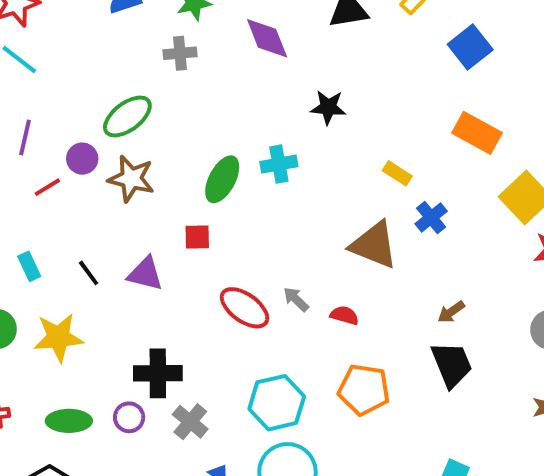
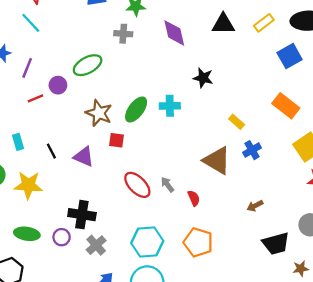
brown star: (131, 179) -> (99, 113), moved
red semicircle: (344, 315) -> (194, 198), turned 42
black trapezoid: (452, 364) -> (276, 244), moved, turned 88

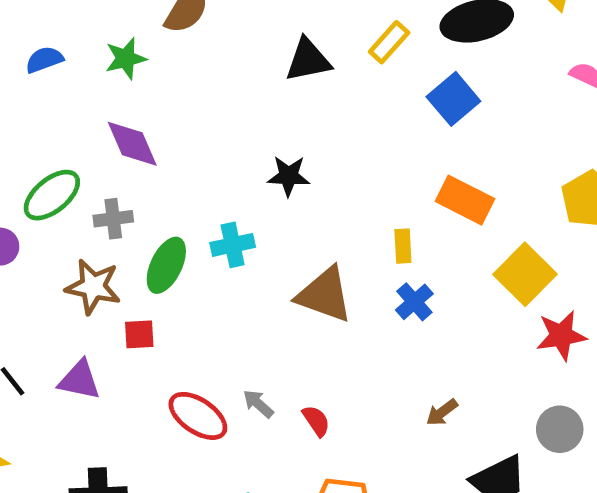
purple diamond: (174, 33) -> (132, 144), moved
gray cross: (123, 34) -> (113, 219), moved
yellow rectangle: (237, 122) -> (403, 246), moved, turned 56
brown triangle: (217, 161) -> (325, 295), moved

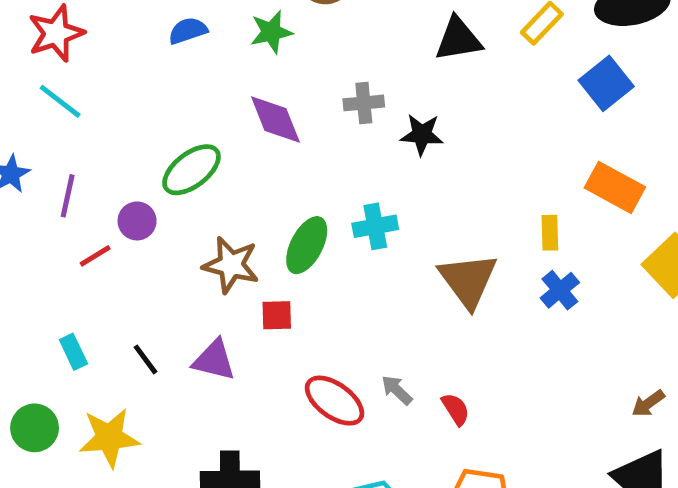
black star: (289, 176) -> (422, 135), moved
gray cross: (113, 219) -> (364, 103), moved
brown triangle: (325, 295) -> (468, 280), turned 32
brown arrow: (442, 412) -> (648, 403), moved

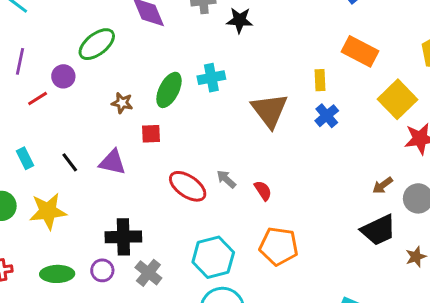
brown star: (231, 265) -> (122, 103), size x0.6

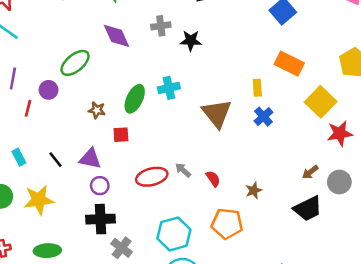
red line: (38, 98) -> (28, 108), turned -42
red ellipse: (188, 186) -> (152, 177), turned -48
brown star: (416, 257) -> (254, 190), moved
purple circle: (102, 270) -> (100, 186), moved

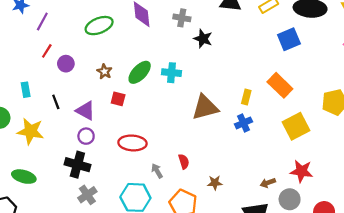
purple circle: (49, 90) -> (66, 64), moved
brown triangle: (217, 113) -> (205, 107), turned 36
red star: (340, 133) -> (301, 171), moved
gray arrow: (183, 170) -> (157, 171), moved

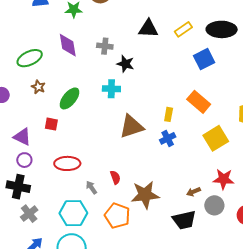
brown star: (104, 72) -> (38, 87), moved
cyan cross: (172, 73) -> (111, 89), moved
brown star: (215, 183) -> (145, 195), size x2.0

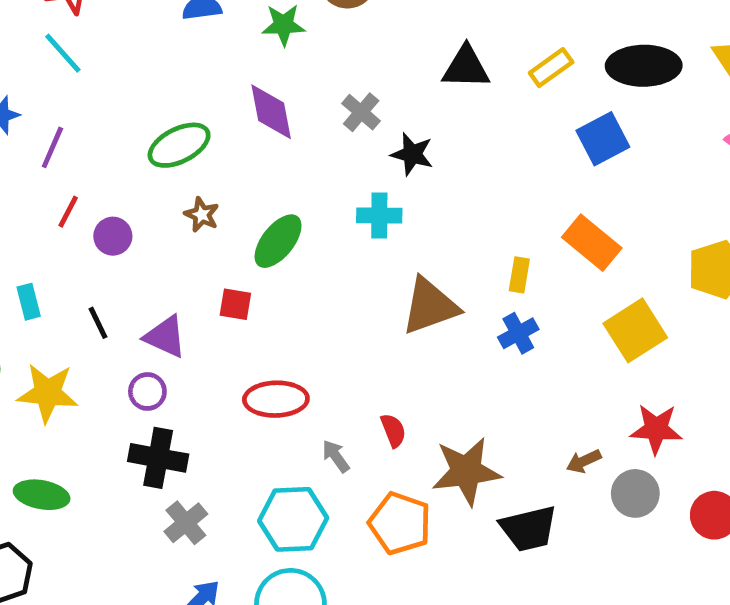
gray cross: (105, 46) -> (361, 112), turned 35
purple circle: (24, 160) -> (147, 391), moved
black trapezoid: (184, 220) -> (529, 528), moved

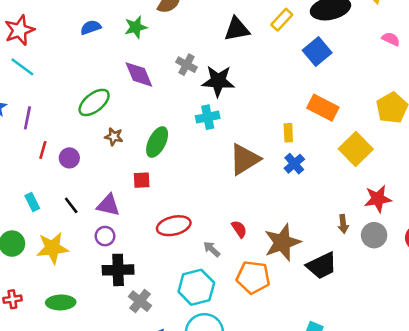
black star: (412, 154) -> (218, 81), size x1.4
brown arrow: (584, 461) -> (343, 224), turned -60

